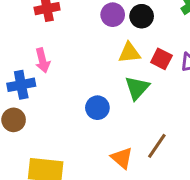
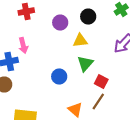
purple circle: (113, 15) -> (60, 22), moved
red square: (161, 59) -> (101, 82), moved

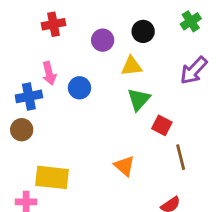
blue circle: (59, 76) -> (79, 88), moved
brown line: (98, 102) -> (181, 157), moved, turned -48

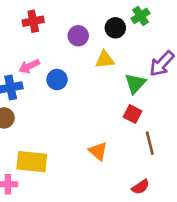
green cross: (191, 21) -> (141, 16), moved
pink arrow: (49, 73) -> (29, 66), turned 78
green triangle: (139, 99) -> (135, 83), moved

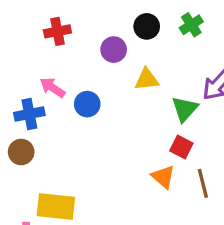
black circle: (115, 28) -> (147, 26), moved
pink arrow: (29, 66) -> (53, 88), turned 60
orange triangle: (98, 151) -> (163, 177), moved

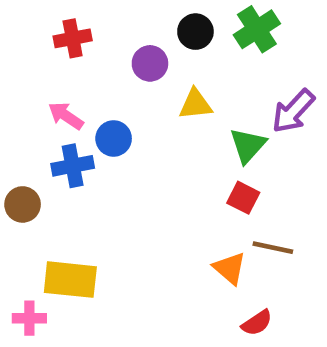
green cross: (191, 25) -> (257, 29), size x1.4
blue cross: (29, 114) -> (73, 166), moved
orange triangle: (163, 177) -> (230, 268), moved
brown line: (203, 183) -> (273, 248), turned -64

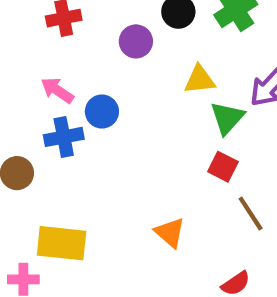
yellow triangle: (195, 104) -> (200, 80), moved
brown line: (273, 248) -> (251, 213), turned 45
orange triangle: (230, 268) -> (170, 233), moved

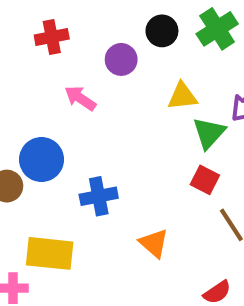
pink arrow: (57, 90) -> (80, 98), moved
blue circle: (102, 112) -> (42, 160), moved, size x1.4
blue cross: (64, 137) -> (99, 196), moved

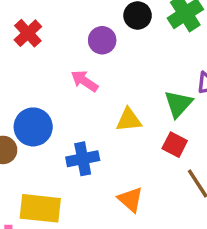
red cross: (52, 37) -> (28, 33), moved, turned -32
yellow triangle: (182, 96) -> (129, 120), moved
pink arrow: (80, 98) -> (84, 81), moved

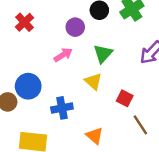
pink arrow: (84, 81) -> (63, 55), turned 114
green triangle: (178, 104) -> (103, 54), moved
yellow triangle: (129, 120) -> (93, 81), turned 48

